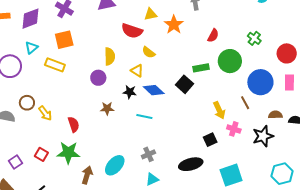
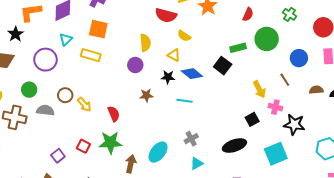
orange square: (64, 40) -> (98, 29), turned 30
blue circle: (260, 82) -> (299, 58), size x0.7
black star: (263, 136) -> (294, 124), moved, turned 30

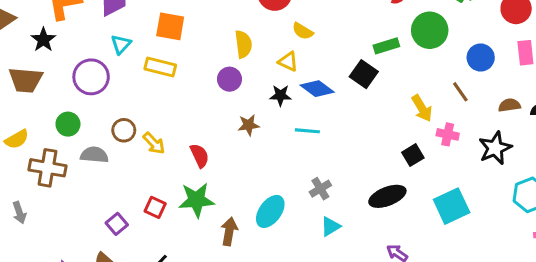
black star: (294, 124) -> (495, 148), moved, turned -30

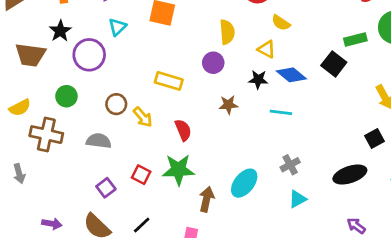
black star: (43, 40) -> (60, 31), moved
yellow rectangle: (160, 67) -> (169, 81), moved
gray semicircle: (94, 155) -> (99, 141), moved

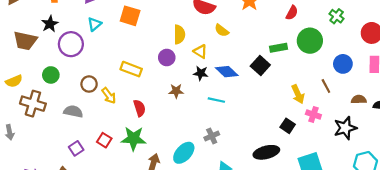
yellow triangle: (267, 49) -> (200, 51), moved
black square: (375, 139) -> (288, 126), turned -32
gray cross: (290, 165) -> (212, 136), moved

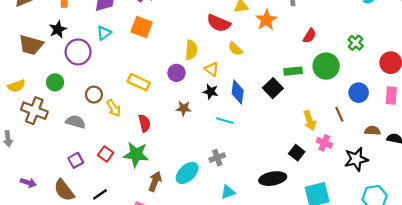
blue diamond: (227, 72) -> (238, 92), turned 50

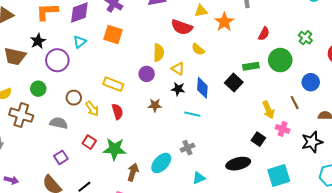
red semicircle: (144, 123) -> (117, 112), moved
red square: (106, 154) -> (89, 142), moved
purple arrow: (28, 183) -> (11, 180), moved

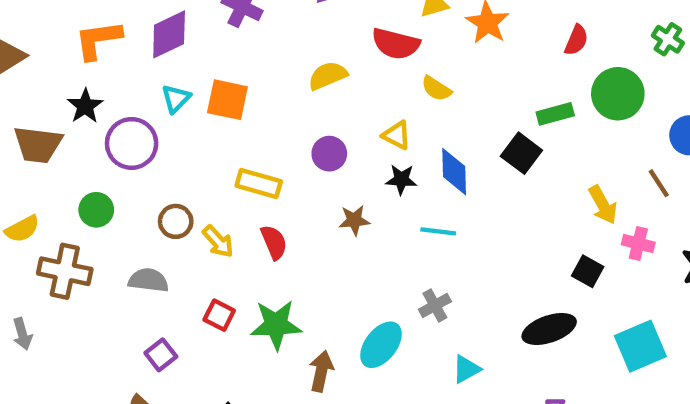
orange square: (113, 35) -> (227, 100), moved
yellow semicircle: (159, 53) -> (328, 76), moved, turned -108

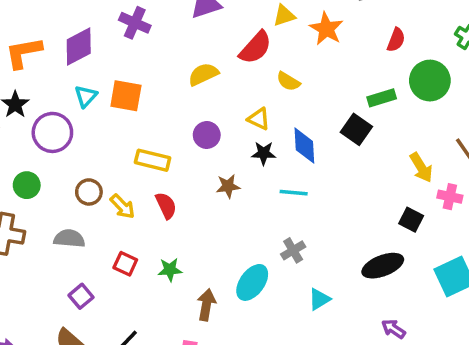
red semicircle: (396, 44) -> (256, 48), turned -60
green star: (276, 325) -> (170, 270), size x0.6

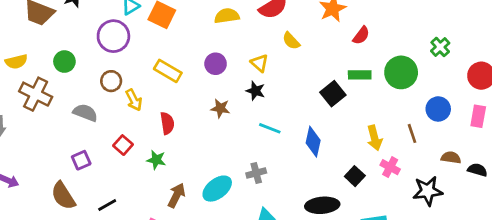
red semicircle: (396, 40) -> (361, 35), moved
purple circle: (52, 132) -> (113, 36), moved
blue diamond: (304, 146) -> (313, 142), moved
red semicircle: (166, 206) -> (167, 123), moved

